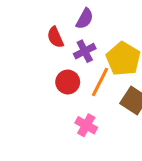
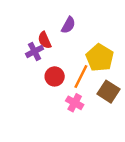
purple cross: (85, 51) -> (35, 51), moved
pink cross: (86, 125) -> (75, 103), moved

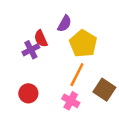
yellow pentagon: (100, 58) -> (83, 44), moved
red circle: (55, 76) -> (28, 93), moved

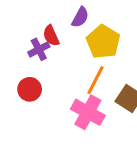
red circle: (28, 93) -> (30, 89), moved
pink cross: (71, 101) -> (88, 112), size x1.5

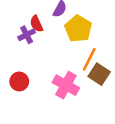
orange line: (96, 80) -> (89, 59), moved
red circle: (30, 89) -> (19, 81), moved

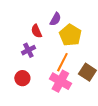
purple cross: (27, 35) -> (28, 50), moved
orange line: (89, 59) -> (62, 62), moved

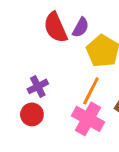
red semicircle: (36, 31) -> (56, 27), moved, size x1.5
purple cross: (28, 50) -> (38, 86), moved

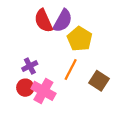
purple semicircle: (81, 27) -> (63, 21), size x1.5
pink cross: (88, 119) -> (43, 91), moved

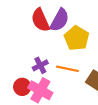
purple cross: (30, 66) -> (40, 65), moved
orange line: (71, 69) -> (67, 69), turned 75

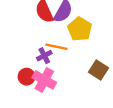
orange line: (67, 69) -> (56, 47), moved

